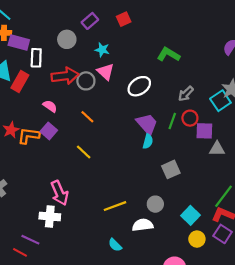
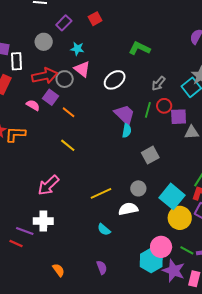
purple square: (49, 131) -> (50, 97), moved
pink arrow: (60, 193) -> (48, 185), turned 75
cyan square: (190, 215) -> (172, 196), size x1.4
white cross: (50, 216) -> (43, 221), moved
yellow circle: (197, 239) -> (180, 218), size x1.5

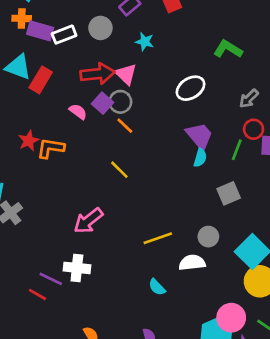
white rectangle: (16, 61) -> (64, 35), moved, turned 66
pink triangle: (82, 69) -> (126, 74), moved
gray circle: (65, 79) -> (120, 102), moved
green line: (148, 110) -> (237, 150), moved

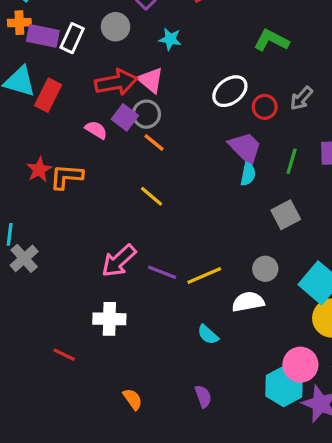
white rectangle: (64, 35) -> (72, 38), turned -40
red circle: (254, 129) -> (265, 107), moved
purple line: (51, 279) -> (162, 272), moved

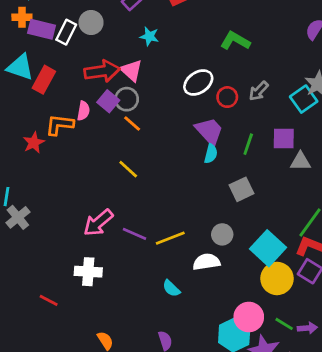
gray circle: (116, 27) -> (91, 23), moved
pink semicircle: (96, 130) -> (83, 111), turned 66
orange L-shape: (66, 177) -> (60, 125), moved

